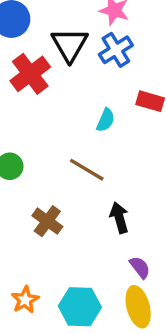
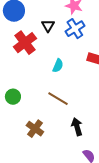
black triangle: (70, 45) -> (48, 26), size x0.6
cyan semicircle: (106, 120) -> (58, 66), moved

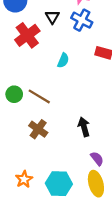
blue cross: (75, 29) -> (82, 20), turned -30
brown line: (58, 99) -> (39, 96), moved

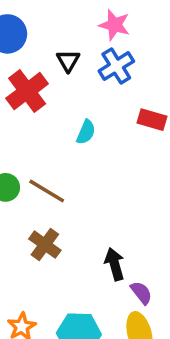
blue cross: (82, 20) -> (116, 66), turned 30
black arrow: (84, 127) -> (115, 264), moved

